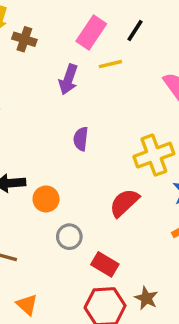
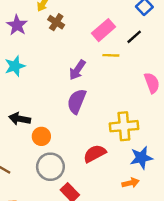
purple arrow: (68, 79) -> (77, 70), moved
purple semicircle: (81, 139) -> (77, 101), size x1.5
gray circle: (69, 237) -> (50, 167), size x1.5

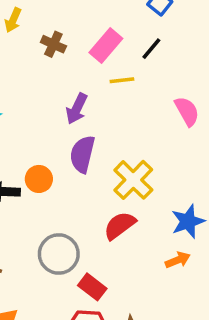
brown cross: (56, 22) -> (53, 44), moved
yellow cross: (124, 126) -> (133, 180), moved, turned -32
orange circle: (41, 136) -> (39, 179), moved

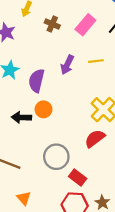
yellow line: (122, 80) -> (96, 61), moved
purple semicircle: (82, 154) -> (36, 81), moved

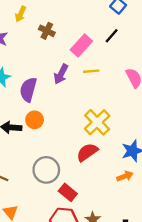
pink rectangle: (85, 25) -> (81, 45), moved

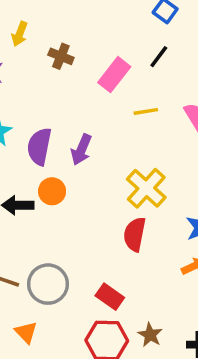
yellow line: (91, 71) -> (146, 111), moved
purple arrow: (61, 74) -> (81, 150), moved
red semicircle: (87, 152) -> (135, 234), turned -40
gray circle: (46, 170) -> (48, 284), moved

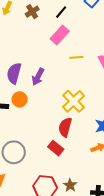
brown cross: (61, 56) -> (32, 12), moved, turned 32
black line: (159, 57) -> (61, 12), moved
red rectangle: (110, 297) -> (56, 148), moved

